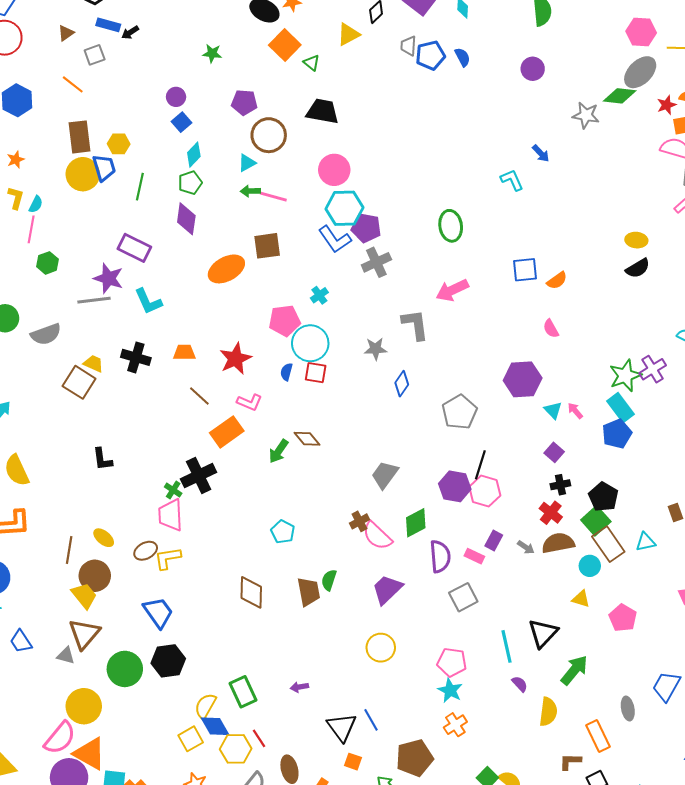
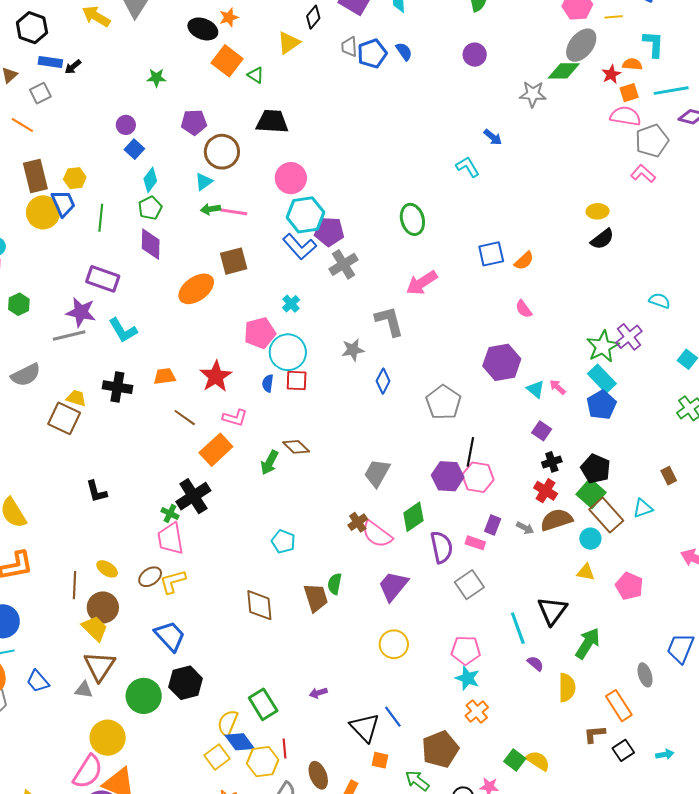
red line: (259, 738) -> (284, 748), turned 36

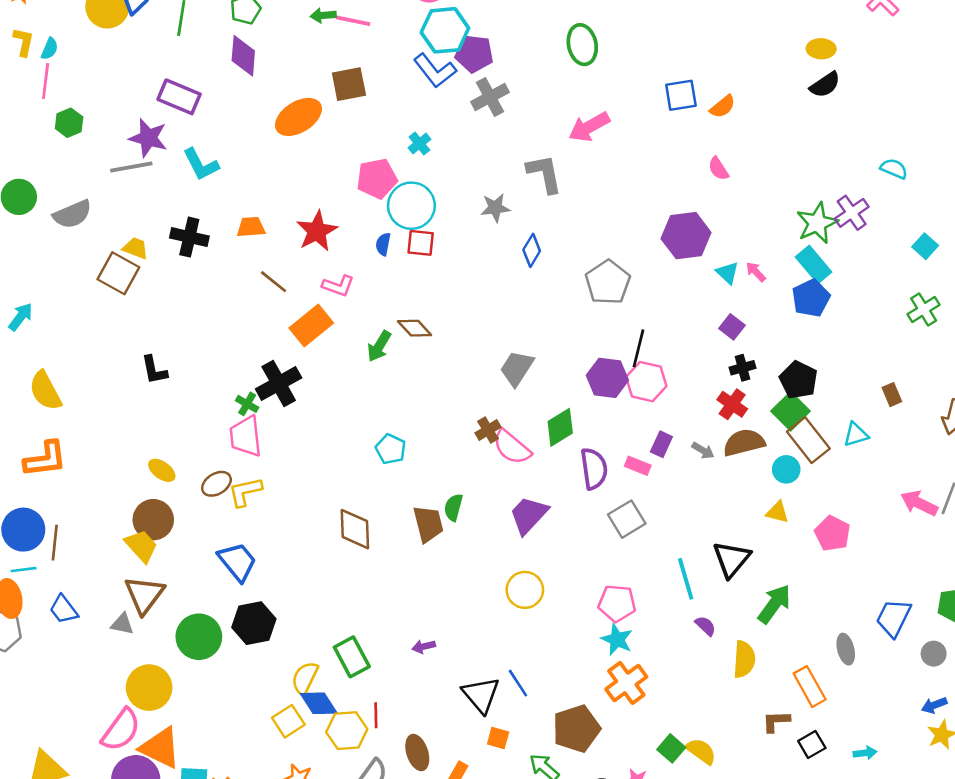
brown line: (75, 585) -> (55, 543), moved
orange cross: (477, 711) -> (626, 683), size x1.4

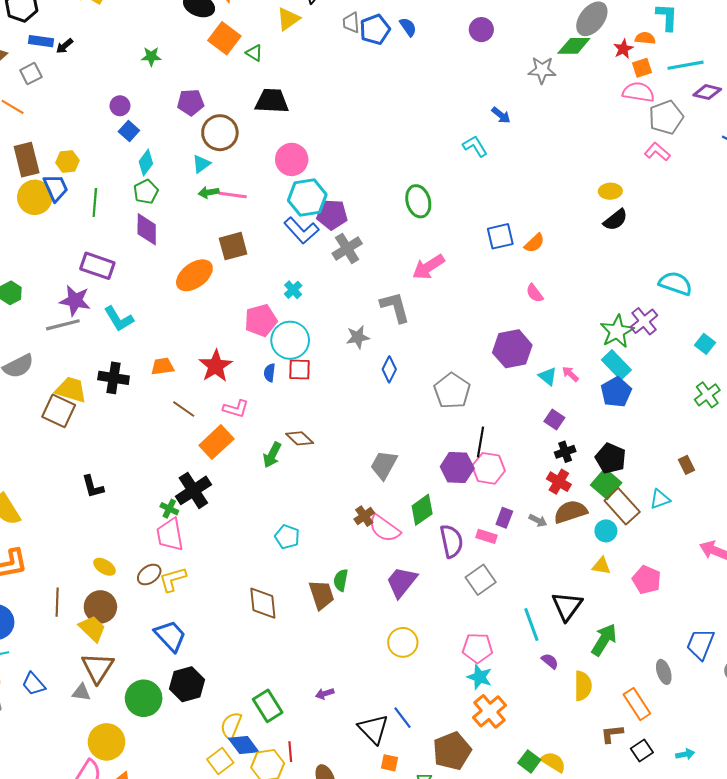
cyan semicircle: (894, 169) -> (675, 283), size x1.5
yellow trapezoid: (136, 248) -> (71, 390), size x1.5
brown line: (55, 543) -> (57, 602), moved

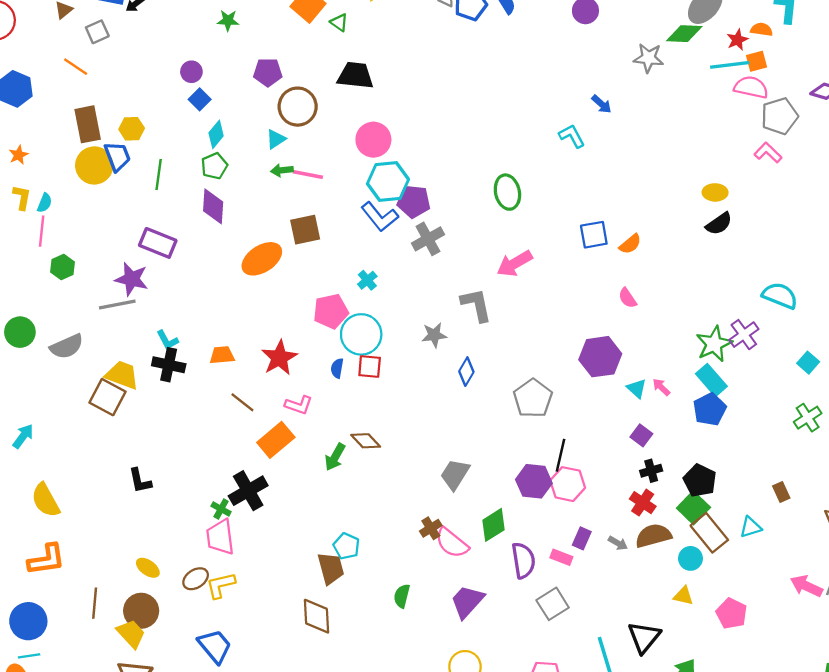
cyan line: (686, 65) -> (730, 65), moved
cyan L-shape: (119, 319) -> (167, 340), moved, size x0.7
brown trapezoid: (321, 595) -> (331, 568), moved

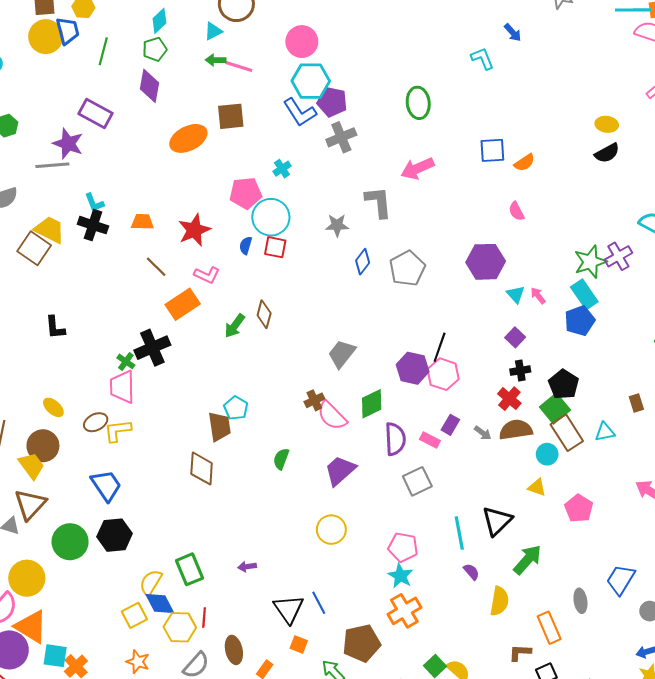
gray pentagon: (533, 398) -> (407, 268), moved
brown diamond: (366, 441) -> (264, 314), turned 52

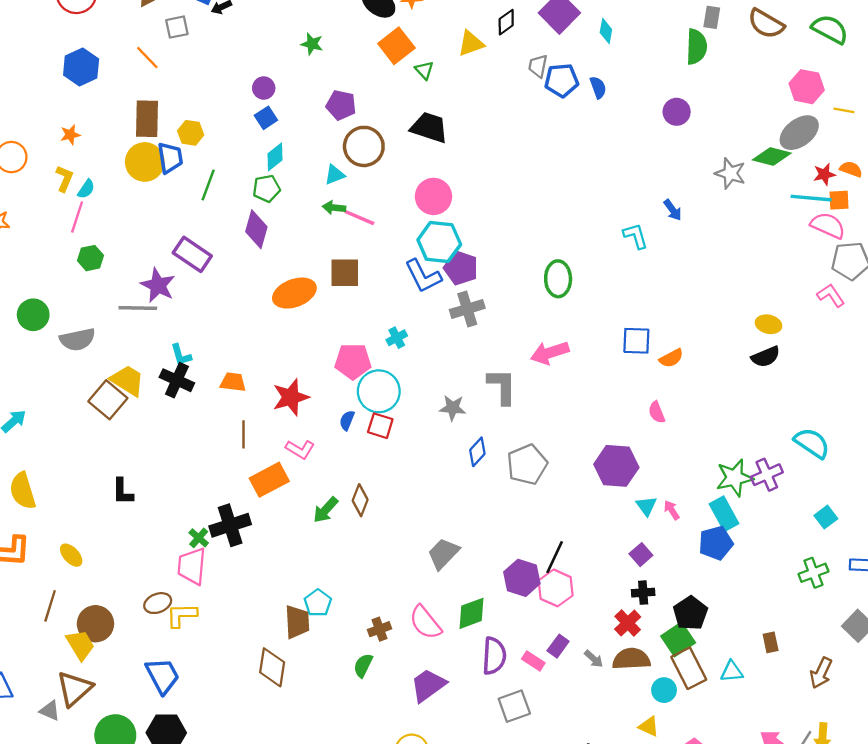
brown line: (156, 267) -> (244, 434), turned 40
brown cross: (314, 400) -> (379, 629), moved
yellow ellipse: (53, 407) -> (71, 555), moved

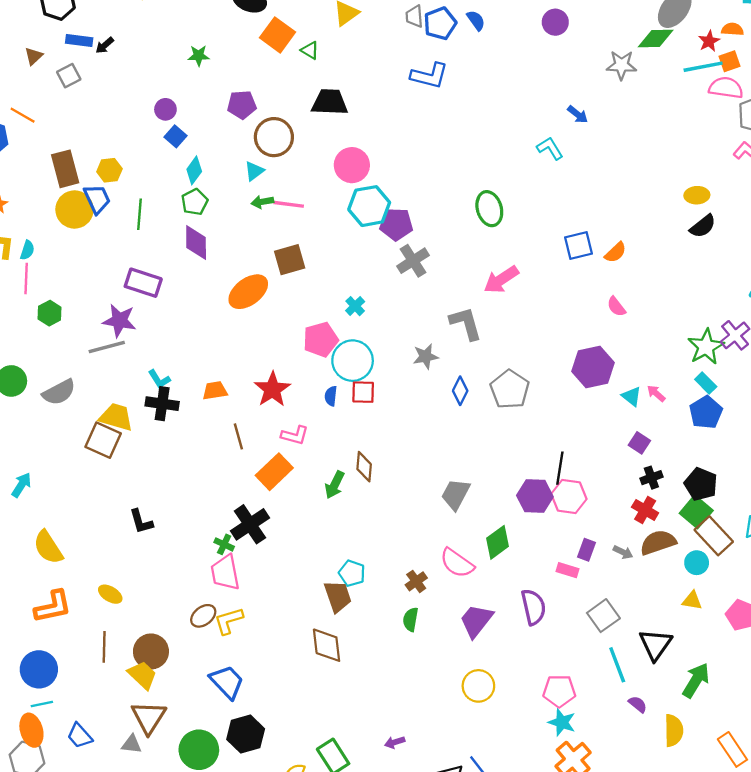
orange line: (147, 58) -> (23, 115), moved
blue L-shape: (423, 276) -> (429, 76), moved, turned -33
cyan rectangle: (724, 514) -> (706, 383), size x0.7
purple semicircle: (494, 656) -> (533, 607), moved
gray square: (514, 706) -> (603, 616), moved

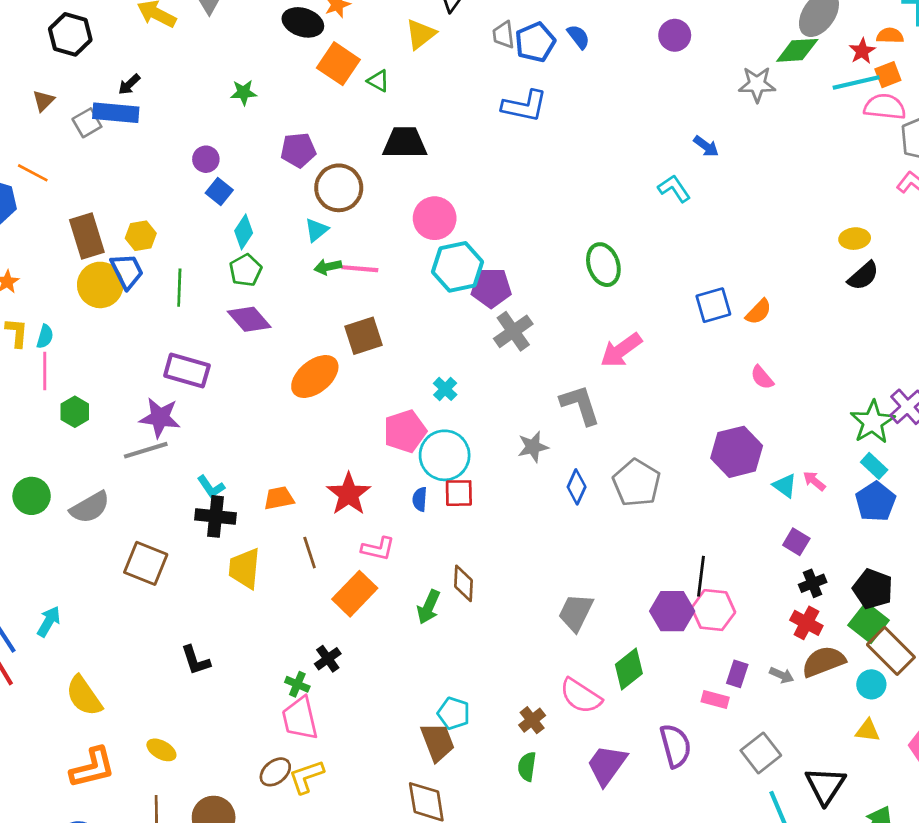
blue rectangle: (79, 40) -> (116, 113), moved, size x1.4
purple diamond: (196, 242) -> (249, 319), turned -39
yellow trapezoid: (116, 417) -> (244, 568), moved, turned -99
black cross: (250, 524) -> (328, 659), size x0.6

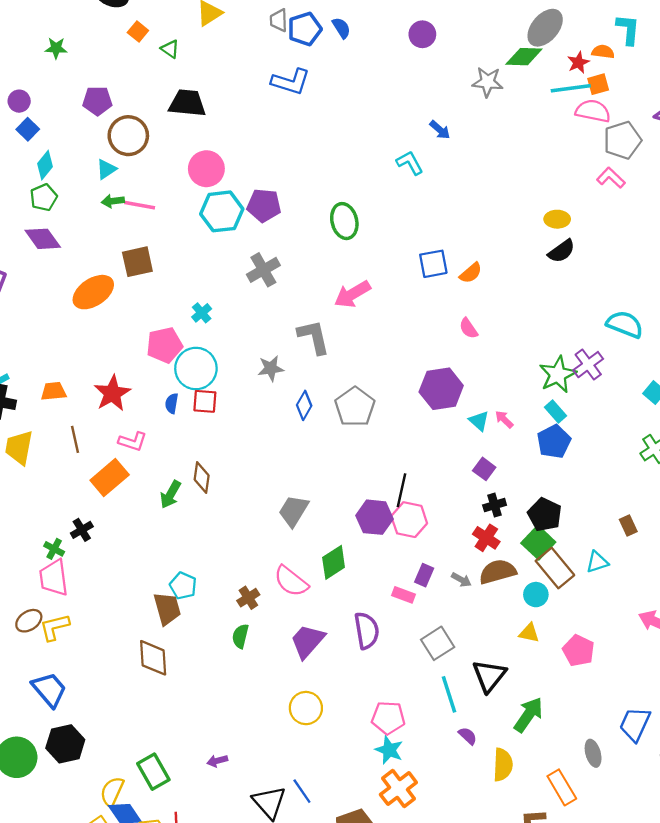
orange square: (338, 64) -> (138, 31), size x0.6
purple pentagon: (491, 288) -> (264, 205), moved

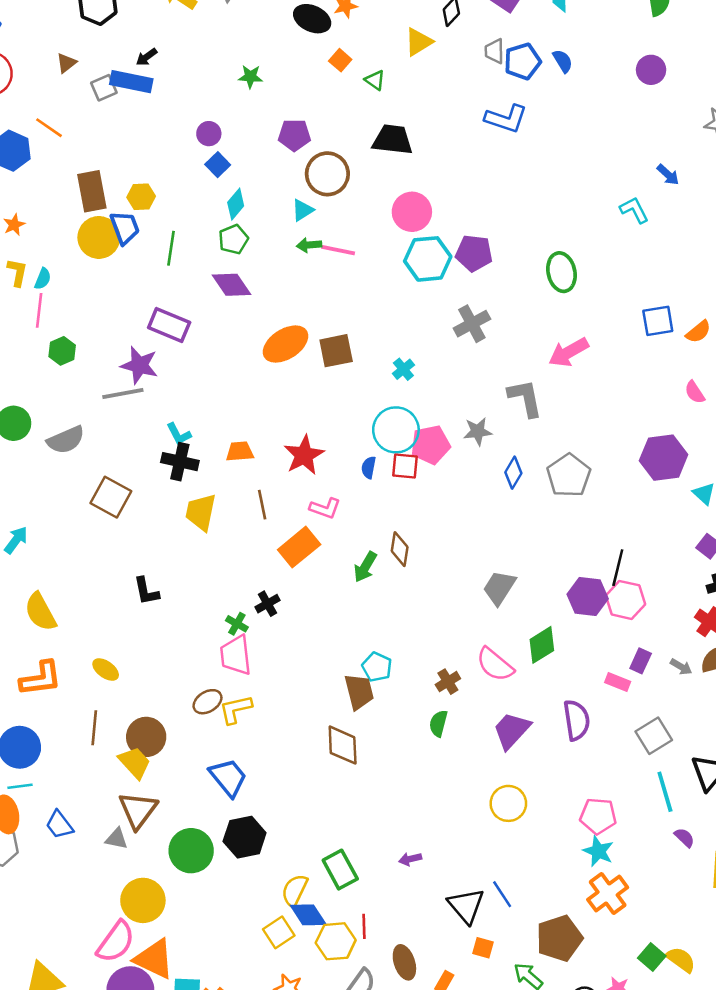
brown square: (137, 262) -> (336, 351), moved
pink pentagon: (165, 345) -> (430, 445), moved

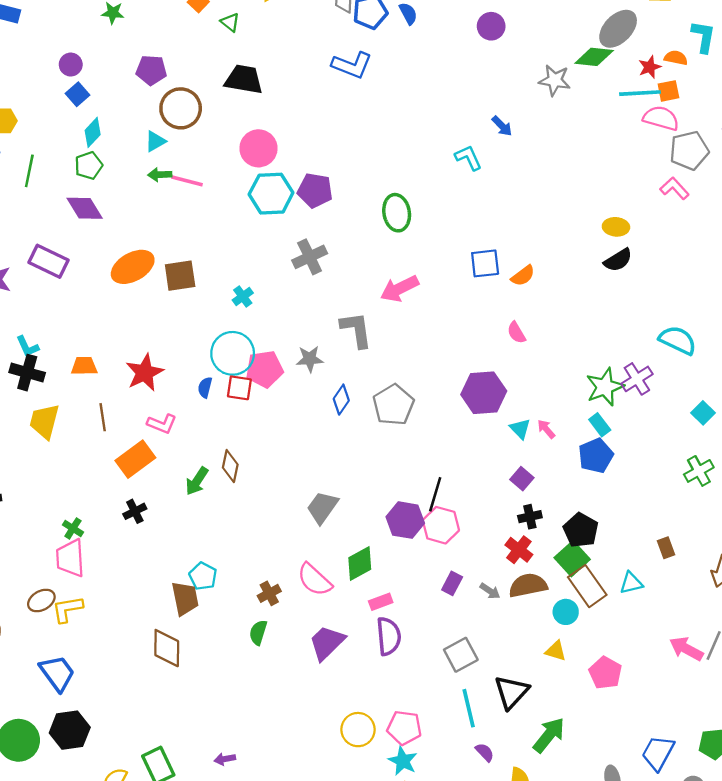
purple rectangle: (169, 325) -> (48, 261), moved
black cross: (267, 604) -> (135, 511), moved
pink rectangle: (618, 682) -> (381, 602), moved, turned -45
yellow circle: (508, 803) -> (358, 730), moved

